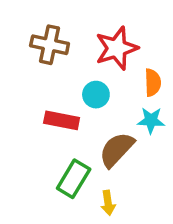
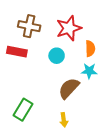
red rectangle: (62, 120) -> (17, 52), moved
green rectangle: (74, 179) -> (23, 110), moved

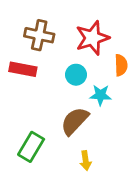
cyan star: (89, 71) -> (101, 95), moved
brown semicircle: (69, 88) -> (75, 121), moved

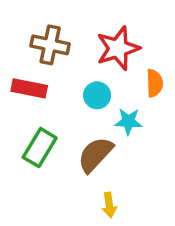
green rectangle: (31, 147) -> (40, 148), moved

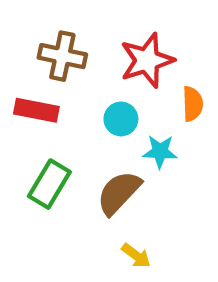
yellow arrow: (109, 205) -> (136, 256), turned -45

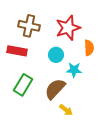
yellow arrow: (136, 256) -> (66, 110), moved

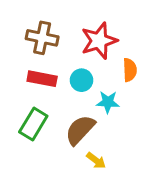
red rectangle: (17, 51) -> (42, 79), moved

